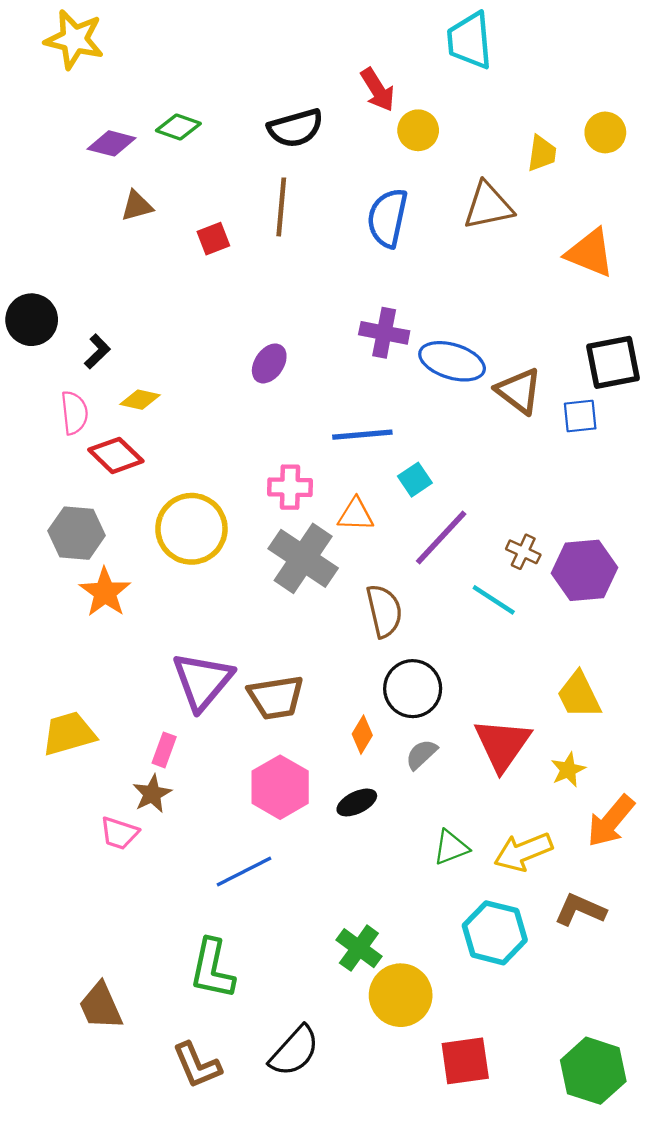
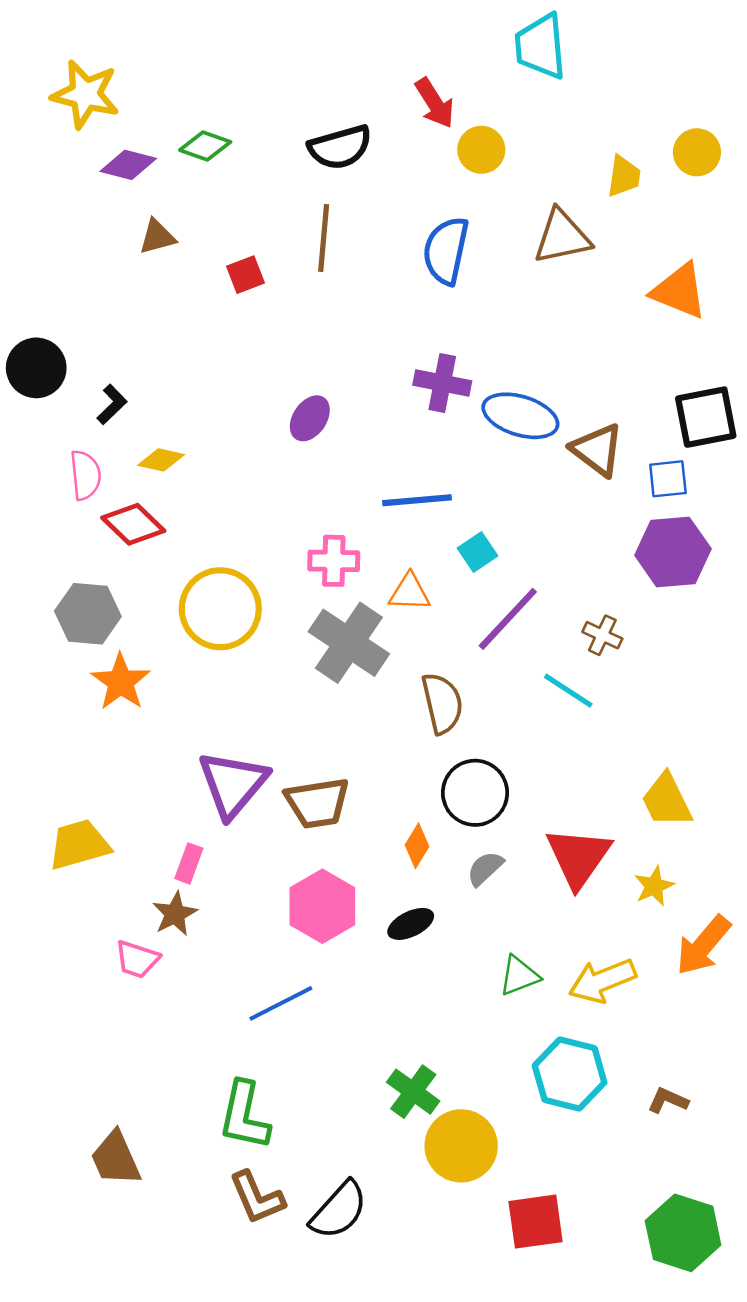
yellow star: (74, 39) -> (85, 94), moved
purple hexagon: (585, 570) -> (673, 552), moved
brown L-shape: (580, 910) -> (668, 1100), moved, size x0.7
brown L-shape: (197, 1065) -> (257, 1198), moved

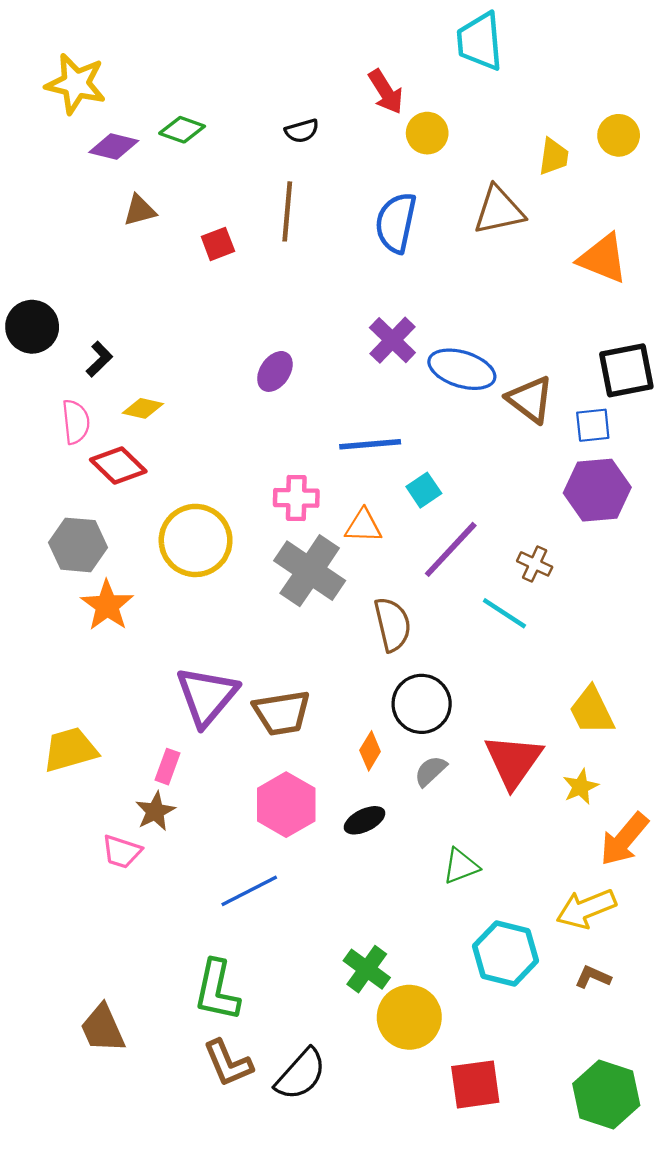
black semicircle: (340, 147) -> (302, 131), size x0.6
purple cross: (442, 383) -> (392, 340), turned 33
yellow arrow: (602, 981) -> (586, 909), moved

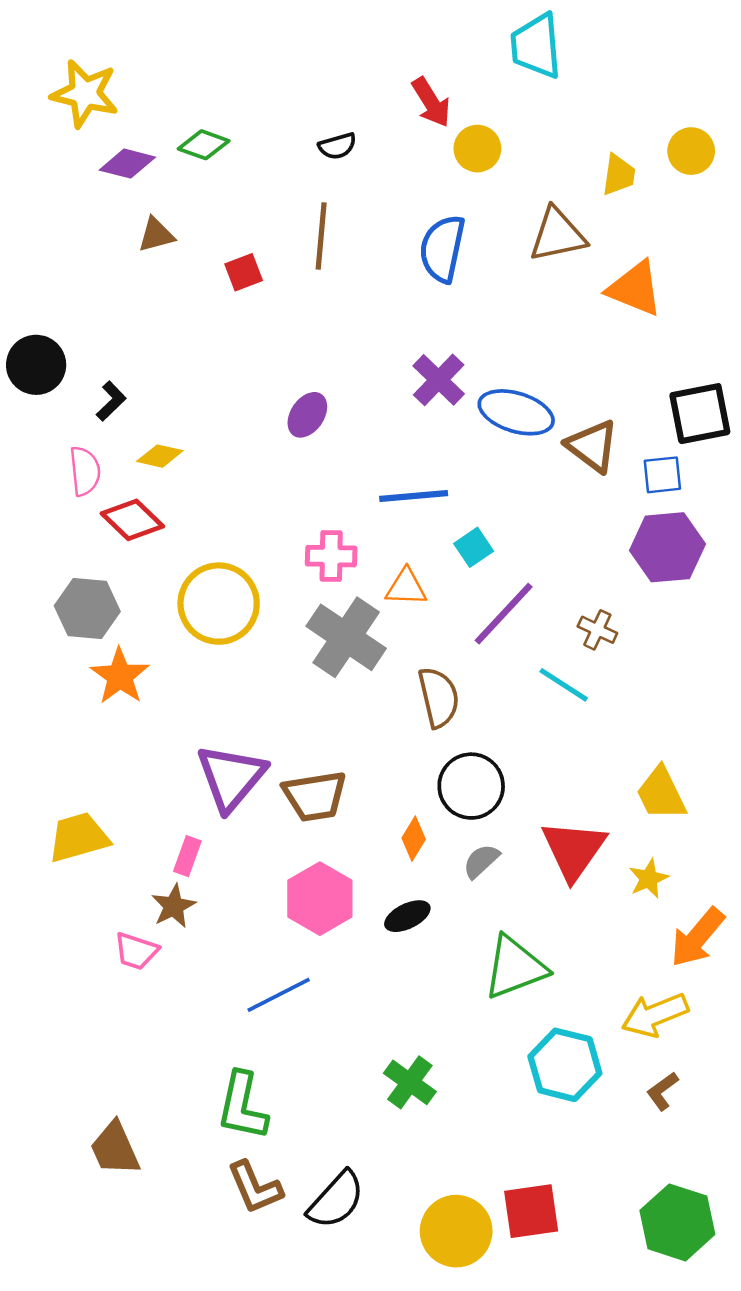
orange triangle: (603, 258) -> (635, 289), moved
green triangle: (461, 866) -> (515, 967), size x1.6
brown L-shape: (593, 977) -> (662, 1091), turned -60
yellow circle: (409, 1017) -> (456, 1231), moved

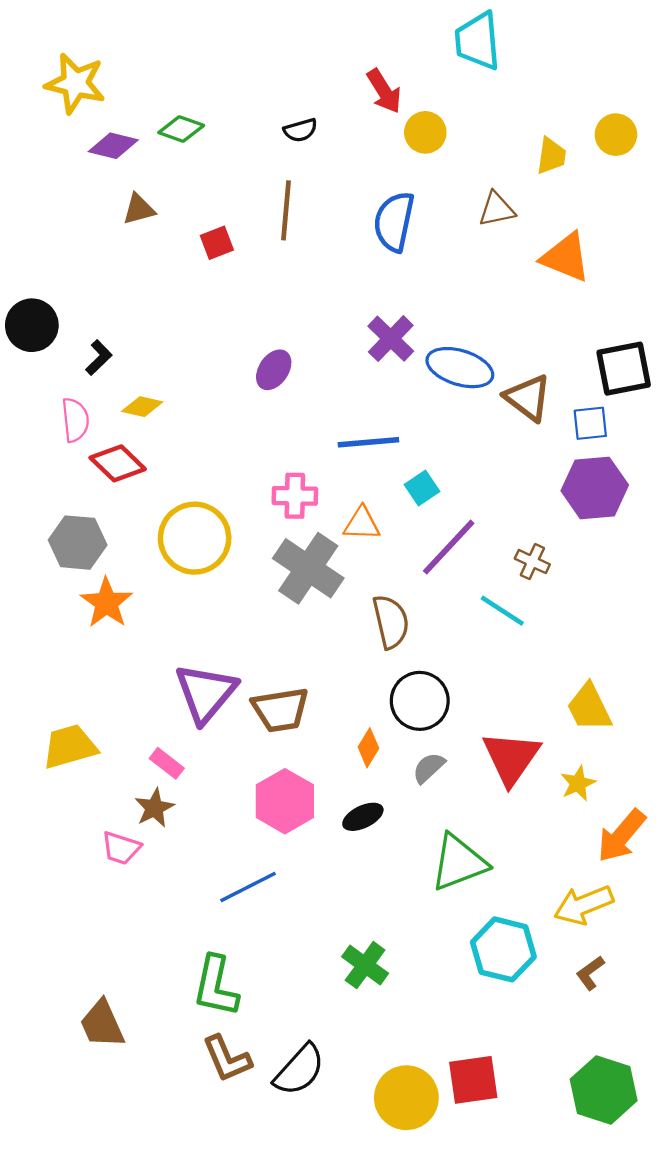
brown triangle: (557, 235) -> (497, 209), size x0.7
pink rectangle: (187, 856) -> (167, 763), turned -72

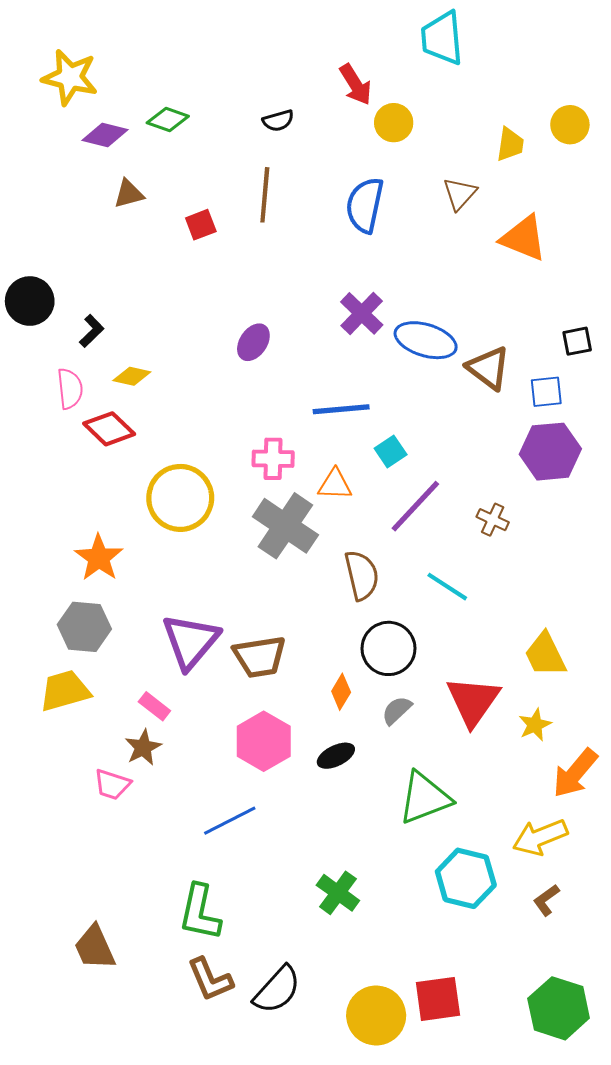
brown triangle: (497, 209) -> (460, 194), turned -36
black square: (624, 369) -> (577, 341), size x0.6
gray hexagon: (78, 543) -> (84, 627), moved
cyan line: (502, 611) -> (447, 587), moved

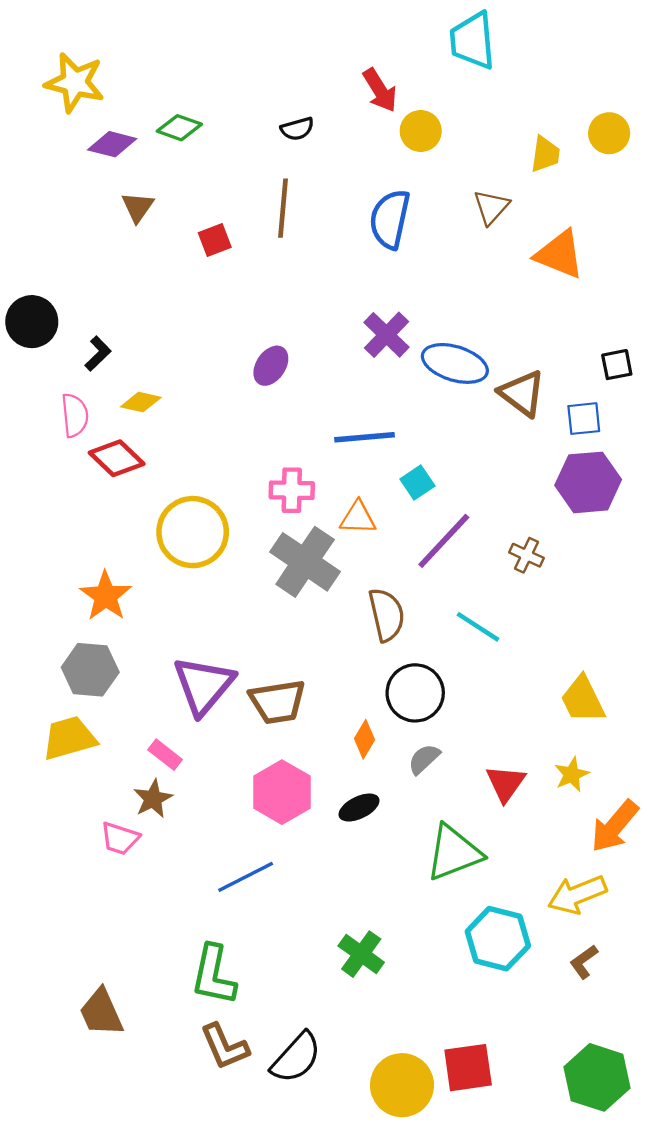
brown triangle: (129, 194) -> (138, 207), turned -40
red triangle: (473, 701) -> (506, 783), moved, size x0.7

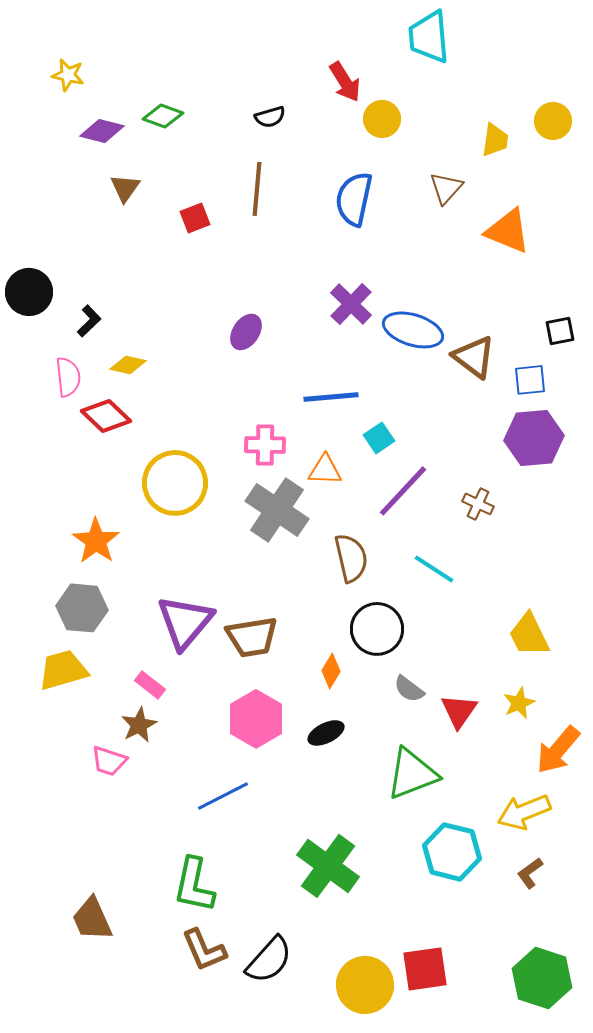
yellow star: (75, 83) -> (68, 75), size x0.6
gray semicircle: (424, 759) -> (409, 689), moved, turned -100
green cross: (361, 954) -> (328, 866), size x1.5

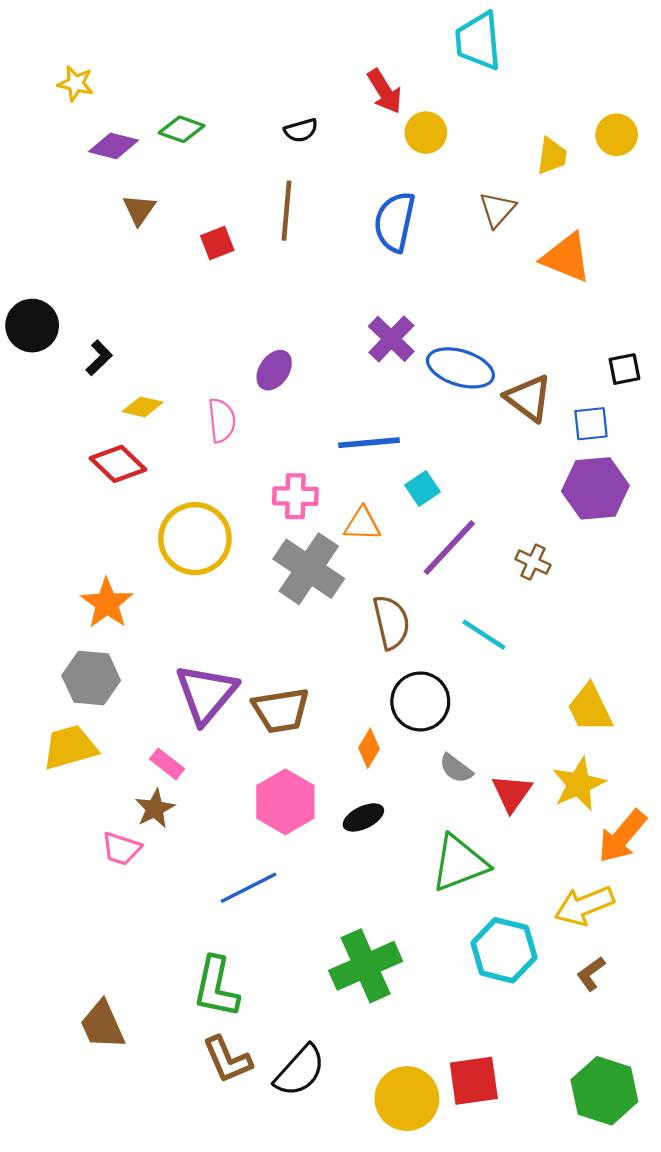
pink semicircle: (68, 377) -> (222, 420), moved
yellow star: (519, 703) -> (579, 784), size x1.5
green cross: (328, 866) -> (366, 966), turned 30

